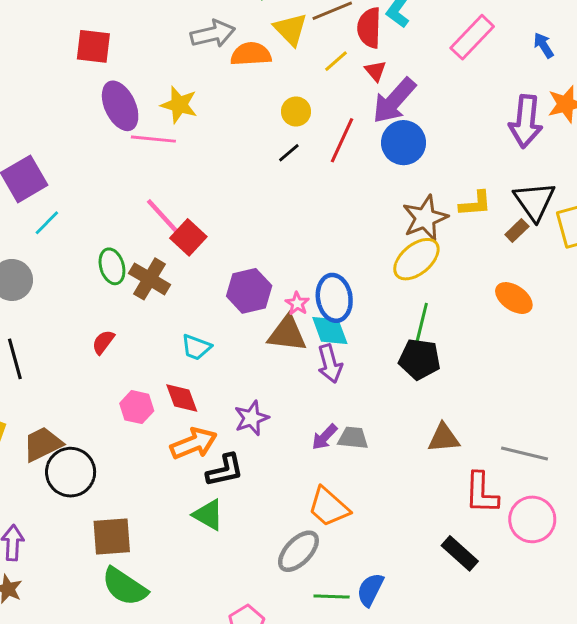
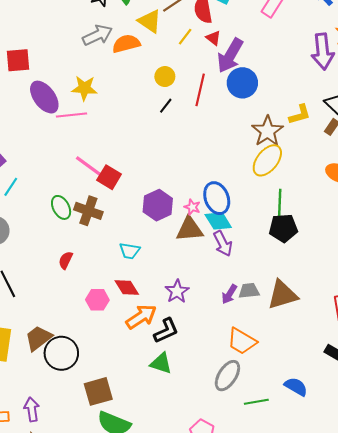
brown triangle: (444, 438) -> (283, 295), moved, size x1.4
blue semicircle: (370, 590) -> (296, 387), moved, turned 105

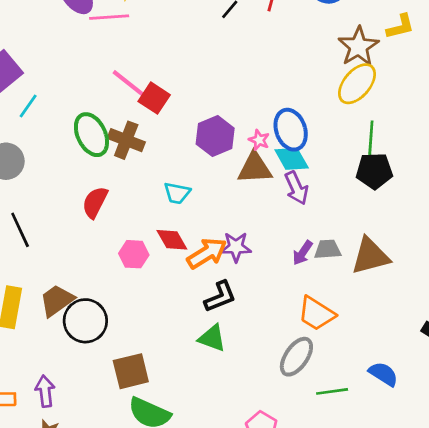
green ellipse: (61, 207) -> (91, 135), size x1.4
red semicircle: (66, 260) -> (95, 202), size x1.4
purple star: (177, 291) -> (236, 247), turned 30
orange arrow: (141, 317) -> (207, 253), moved

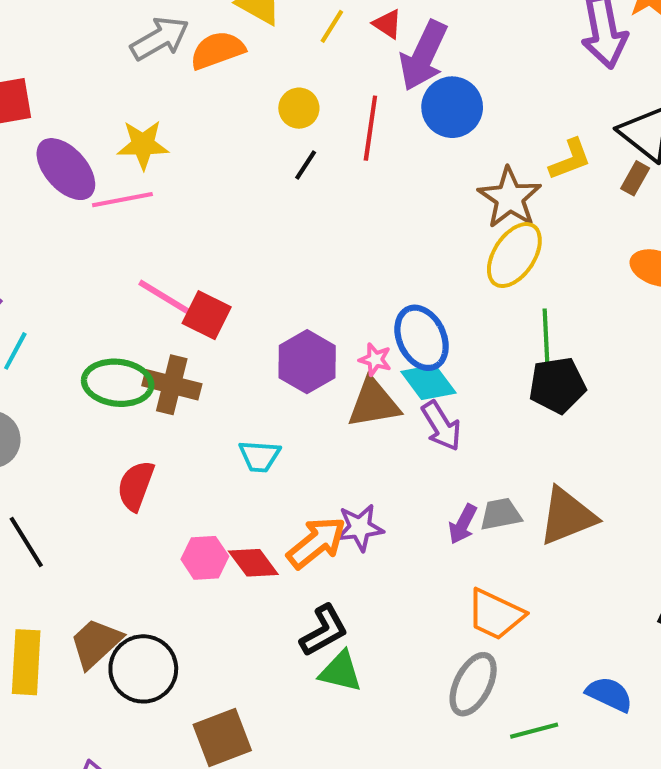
green ellipse: (91, 135) -> (118, 383), turned -51
red diamond: (172, 240) -> (253, 563), moved
black L-shape: (220, 297) -> (324, 631), moved

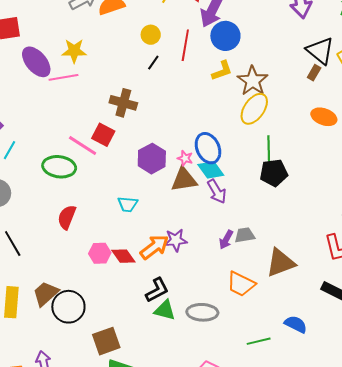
yellow L-shape: (570, 159) -> (222, 71), moved
pink line: (167, 298) -> (83, 146), moved
brown cross: (172, 385) -> (123, 103), moved
brown triangle: (567, 516) -> (281, 263), moved
gray ellipse: (473, 684) -> (202, 312), moved, turned 64

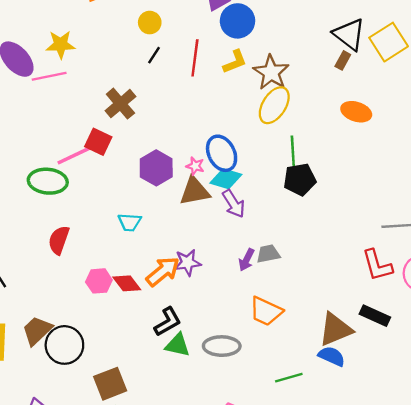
red line: (185, 45) -> (195, 58), moved
brown cross: (123, 103) -> (120, 104), turned 36
pink line: (83, 146) -> (74, 155), turned -56
cyan diamond: (211, 170) -> (226, 179), turned -36
brown triangle: (281, 263) -> (336, 329), moved

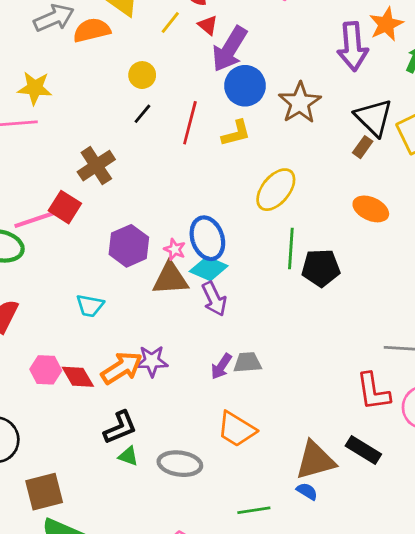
brown star: (271, 72) -> (300, 103), moved
black pentagon: (300, 179) -> (321, 268), moved
green triangle: (178, 345) -> (128, 456), size x0.7
blue semicircle: (332, 356) -> (307, 491), size x0.7

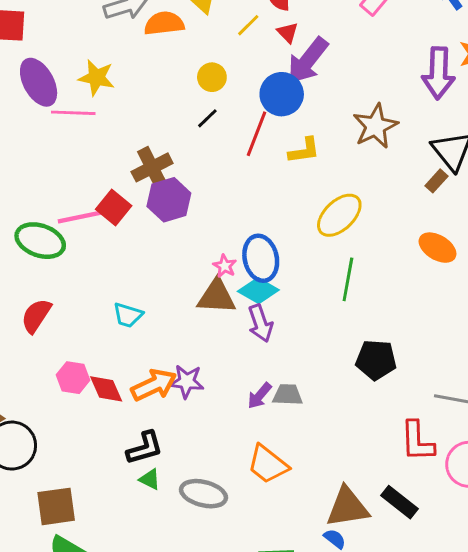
blue circle: (245, 86) -> (282, 94), moved
purple hexagon: (129, 246) -> (169, 200), moved
black pentagon: (321, 268) -> (376, 360), moved

